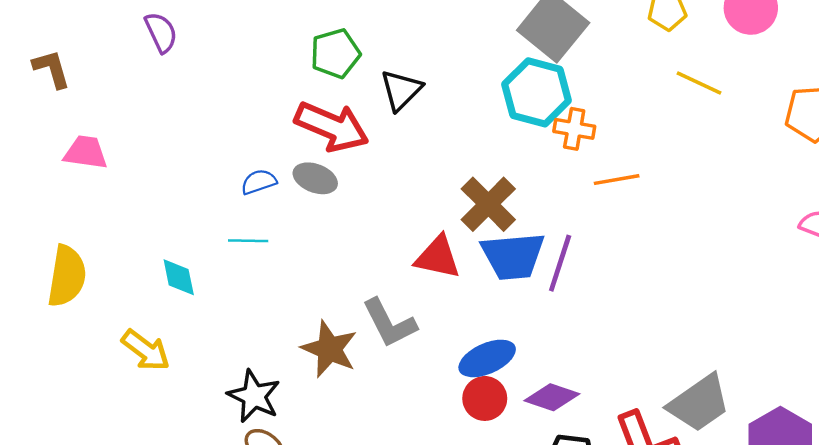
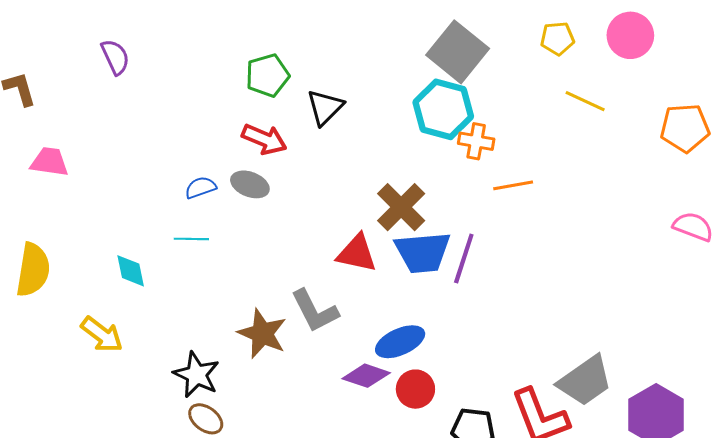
red arrow: (332, 127) -> (264, 139), size x0.7
purple diamond: (552, 397) -> (366, 376), moved
red circle: (485, 398) -> (415, 389), moved

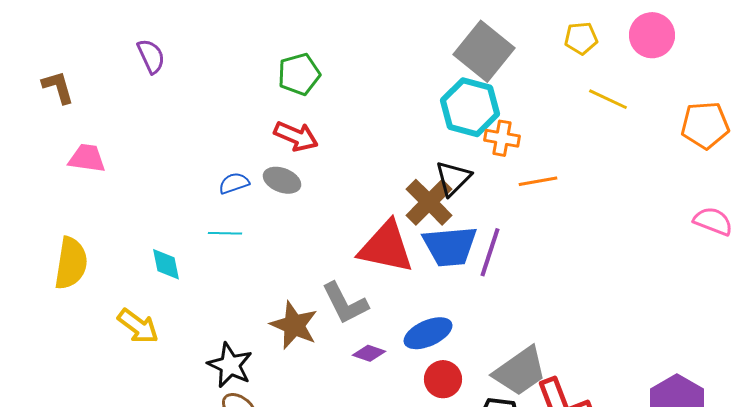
black triangle: (325, 107) -> (453, 178), moved
red triangle: (357, 253) -> (386, 247), size x1.4
purple diamond: (366, 376) -> (369, 353), moved, size x0.7
gray trapezoid: (585, 381) -> (520, 371), moved

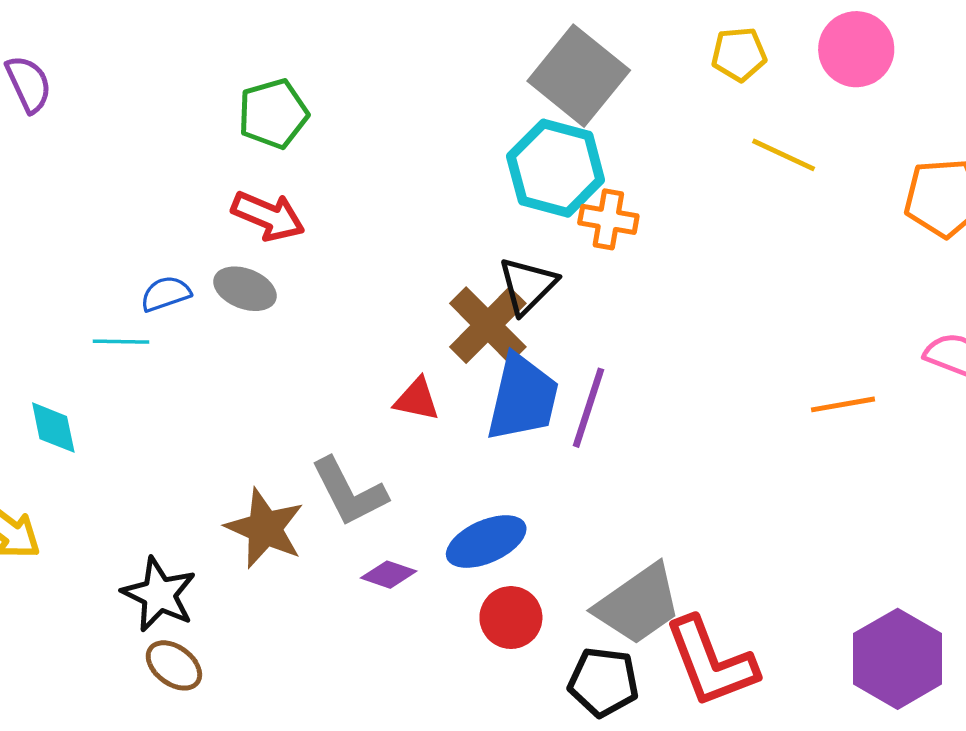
orange line: (538, 181) -> (843, 404), moved
cyan line: (225, 233) -> (121, 342), moved
blue trapezoid: (450, 246) -> (523, 398), turned -72
red triangle: (386, 247) -> (417, 399), size x0.5

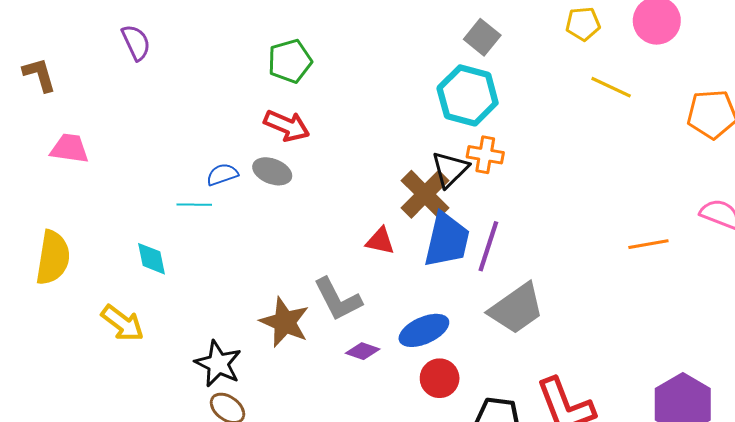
gray square: (579, 76) -> (482, 37), size x0.6
orange cross: (608, 219) -> (485, 155), moved
gray trapezoid: (638, 604) -> (516, 309), moved

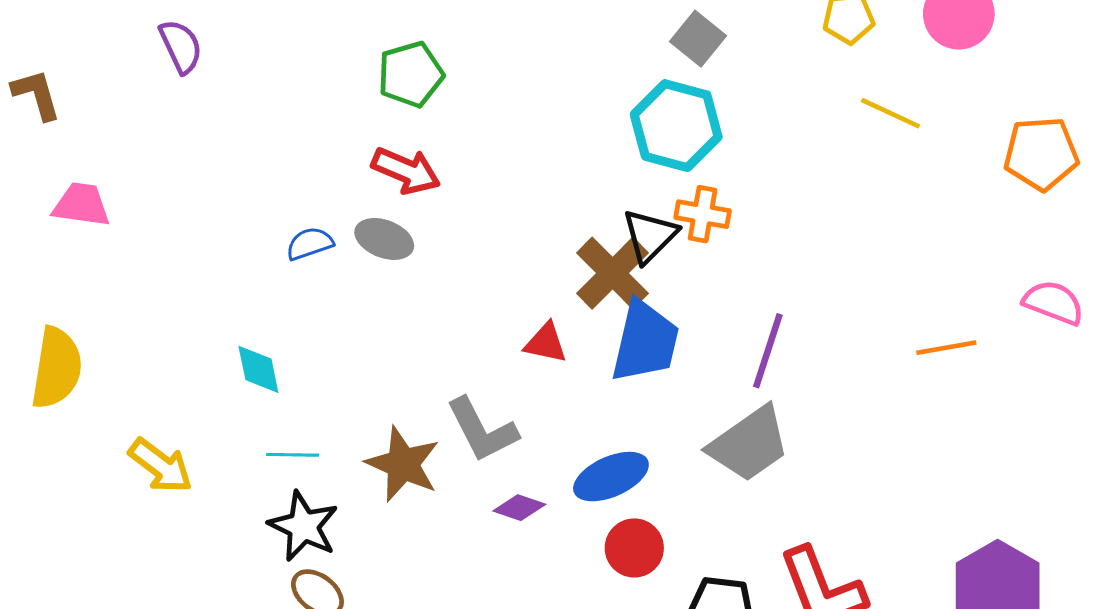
cyan line: (194, 205) -> (293, 455), moved
purple line: (488, 246) -> (768, 351), moved
cyan diamond: (152, 259) -> (258, 369), moved

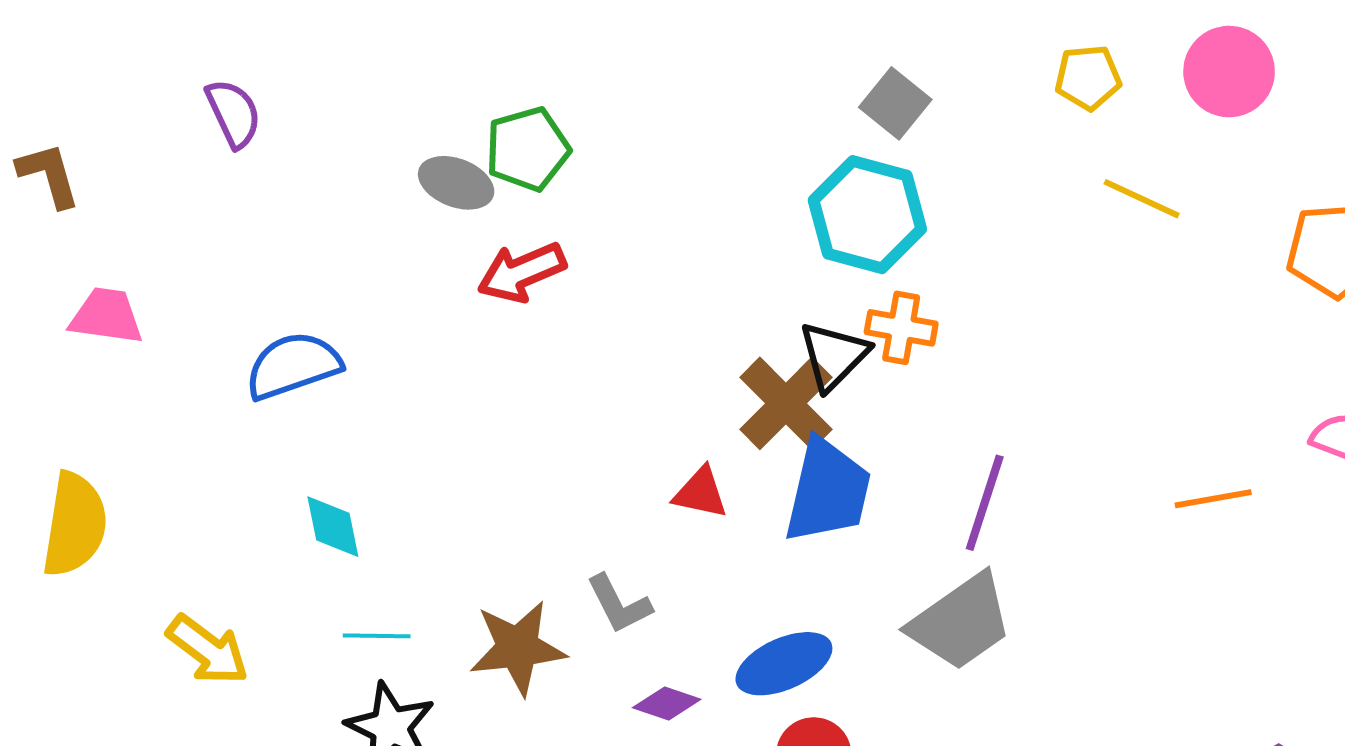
red arrow: (406, 171) -> (522, 272), turned 134
gray ellipse: (384, 239) -> (456, 183), moved
blue semicircle: (310, 244) -> (293, 366), moved, size x1.6
gray L-shape: (482, 430) -> (619, 604), size x0.7
brown star: (403, 464) -> (518, 648), turned -30

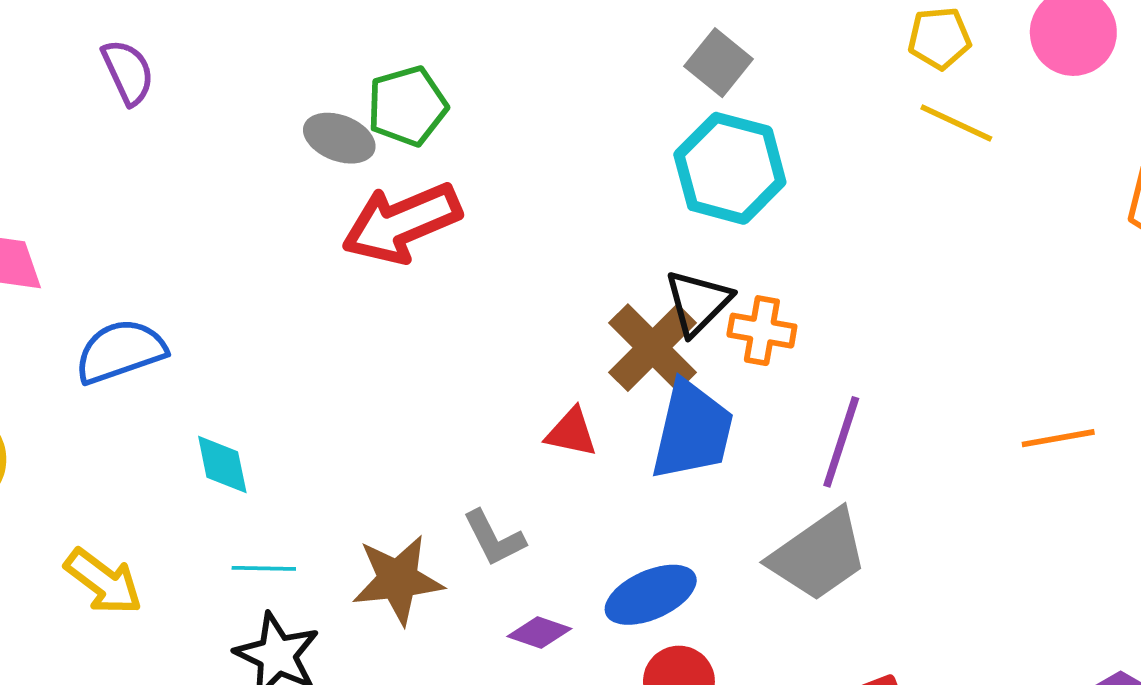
gray square: (895, 103) -> (719, 63), moved
yellow line: (1142, 199) -> (956, 123), moved
red arrow: (522, 272) -> (402, 223), size x1.4
orange cross: (901, 328) -> (762, 331), moved
blue semicircle: (293, 366) -> (120, 351), moved

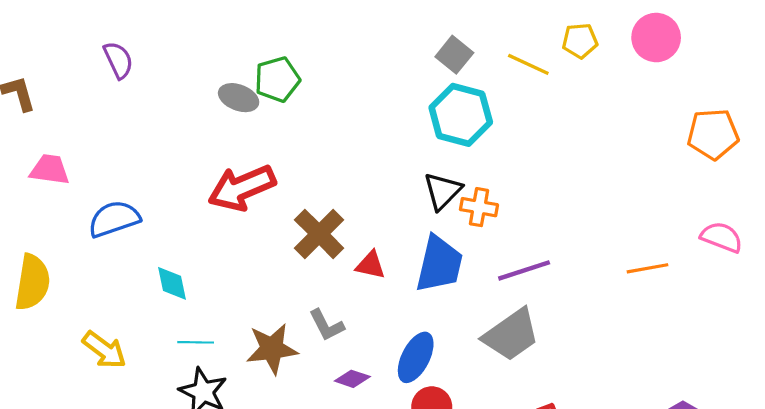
yellow line: (956, 123) -> (528, 64), moved
red arrow: (402, 223) -> (242, 188), moved
brown cross: (653, 348) -> (319, 234), moved
purple line: (841, 442) -> (524, 270), turned 54
blue ellipse: (651, 595) -> (416, 357), turned -39

